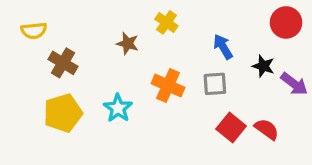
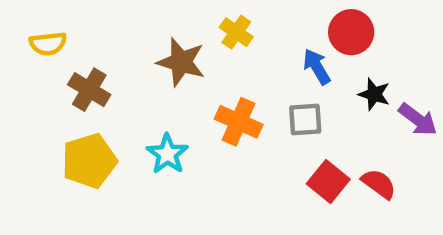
red circle: (286, 22) -> (351, 32), moved
brown star: (128, 43) -> (181, 62), size x1.5

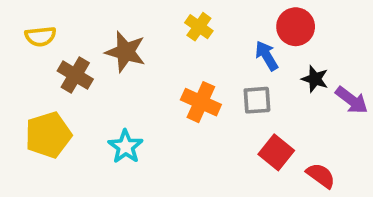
brown star: (181, 62) -> (125, 52), moved
cyan star: (167, 154) -> (125, 147), moved
yellow pentagon: (89, 161) -> (48, 135), moved
red semicircle: (379, 184) -> (321, 176), moved

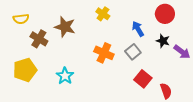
red circle: (296, 27) -> (165, 14), moved
gray square: (257, 100) -> (133, 52), turned -35
red semicircle: (321, 176) -> (166, 91), turned 35

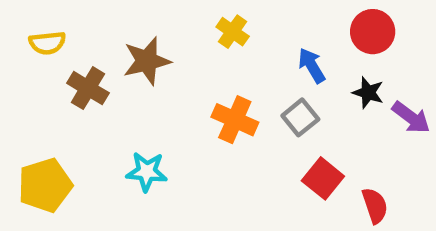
brown star: (65, 27) -> (147, 61), turned -30
yellow pentagon: (25, 70) -> (45, 185), moved
cyan star: (65, 76) -> (147, 172), turned -30

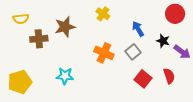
red circle: (373, 32) -> (175, 14), moved
brown cross: (88, 88) -> (39, 39), turned -36
red semicircle: (375, 206) -> (169, 76), moved

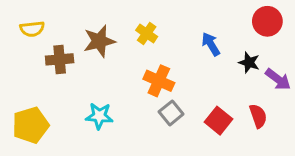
yellow cross: (103, 14) -> (147, 33), moved
gray square: (133, 52) -> (171, 113), moved

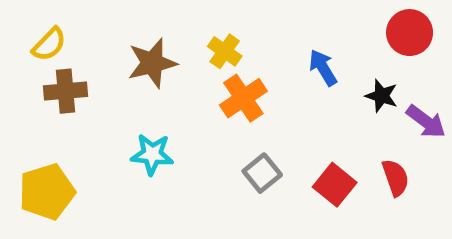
yellow semicircle: (32, 29) -> (49, 44), turned -40
brown cross: (60, 59) -> (66, 91), moved
orange cross: (159, 81) -> (243, 98), moved, turned 32
cyan star: (99, 116) -> (152, 154), moved

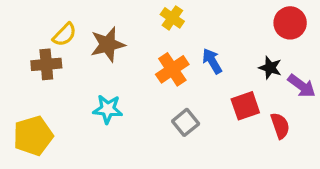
yellow semicircle: (49, 44) -> (65, 35), moved
yellow cross: (225, 51) -> (172, 18), moved
blue arrow: (323, 68) -> (212, 61), moved
red square: (335, 185) -> (245, 106), moved, turned 32

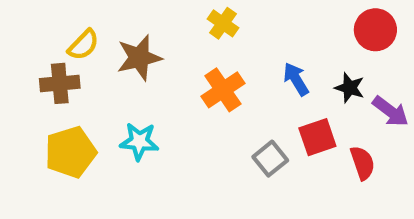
blue arrow: (212, 61) -> (296, 79), moved
gray square: (186, 122) -> (270, 159), moved
yellow pentagon: (33, 136) -> (71, 152), moved

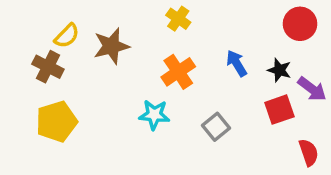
brown cross: (60, 83) -> (48, 67), turned 32
red square: (317, 137) -> (279, 110), moved
cyan star: (139, 141) -> (154, 115), moved
red semicircle: (363, 163) -> (309, 152), moved

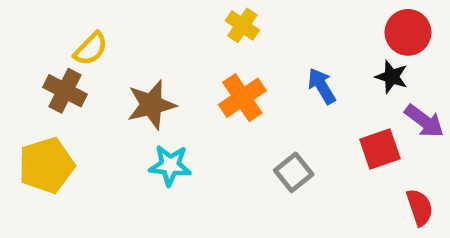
brown star: (111, 46) -> (151, 105), moved
black star: (279, 70) -> (392, 77), moved
cyan star: (154, 115) -> (170, 165), moved
yellow pentagon: (57, 122) -> (46, 165), moved

